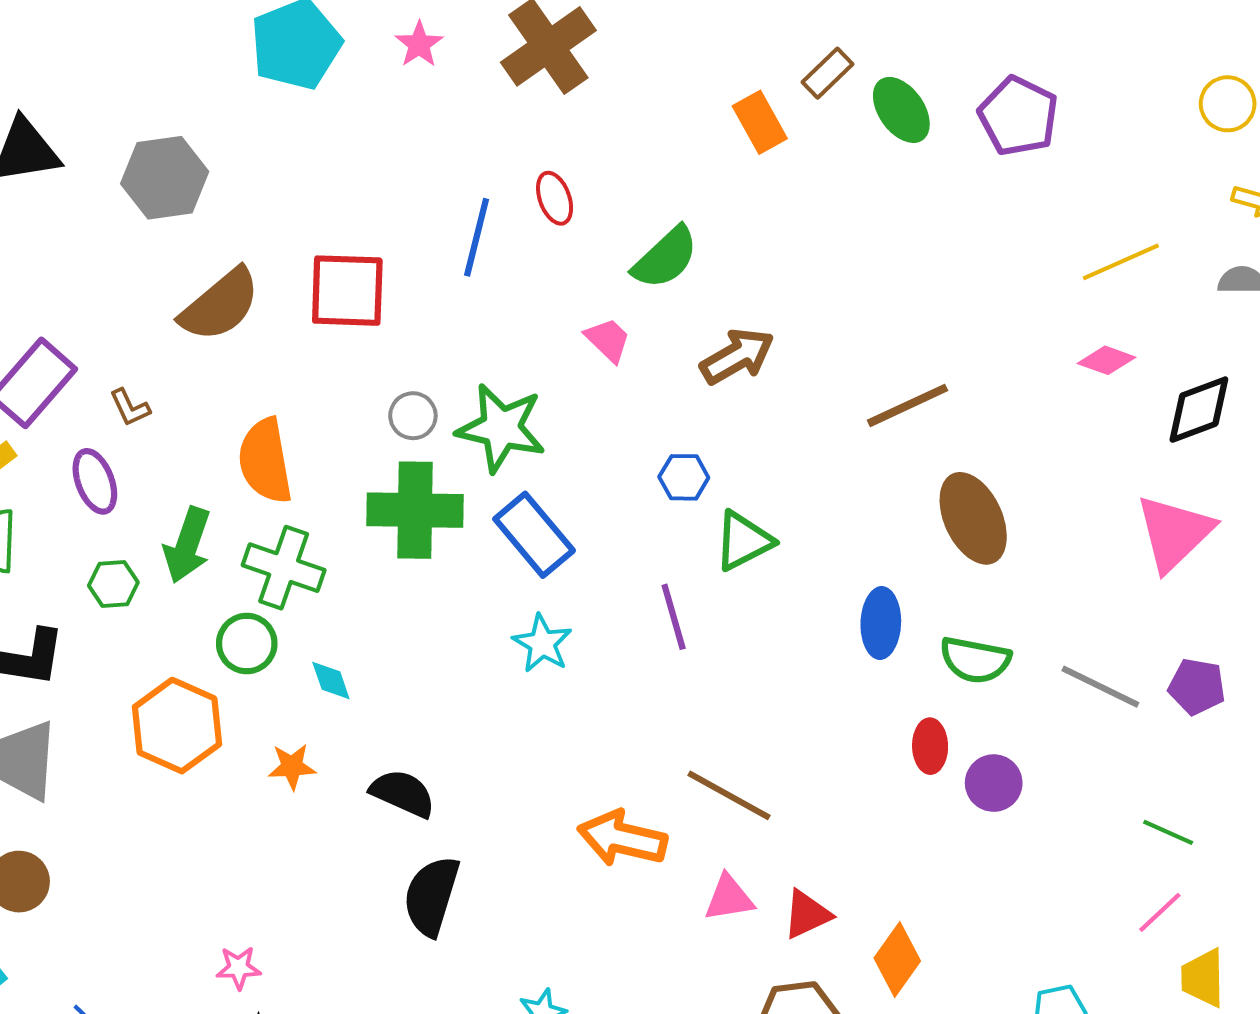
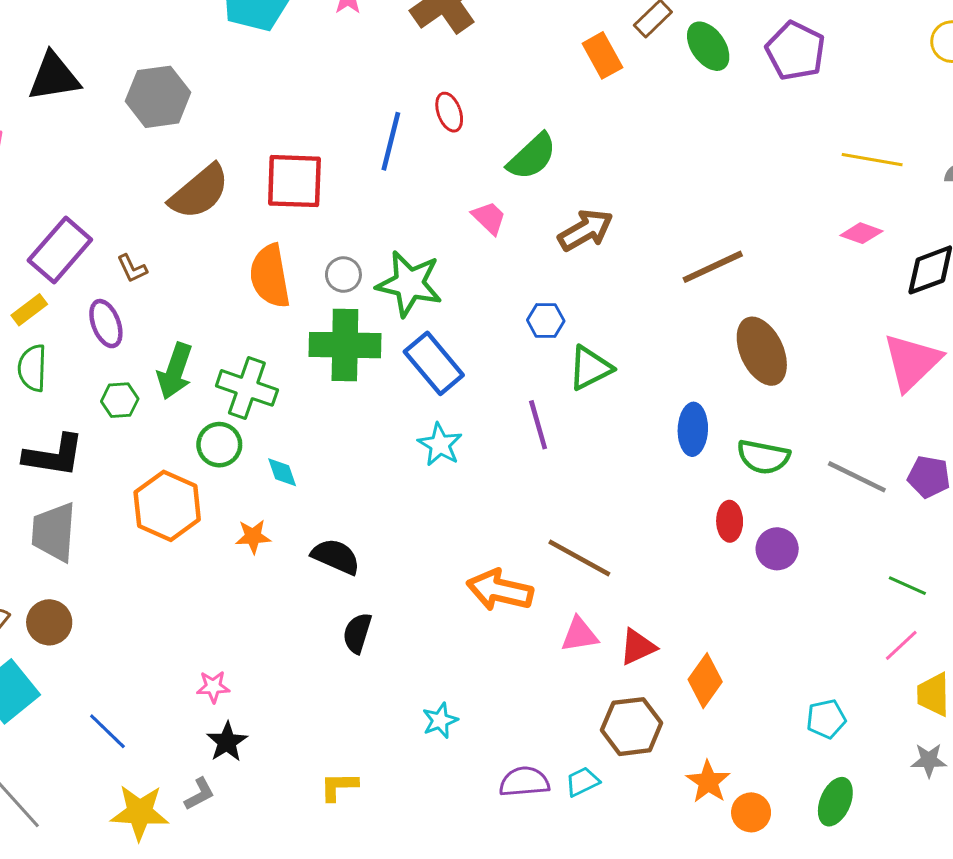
yellow line: (1121, 262) -> (872, 160), turned 34
orange semicircle: (265, 461) -> (270, 276), moved
black semicircle: (431, 896) -> (357, 633), size x0.7

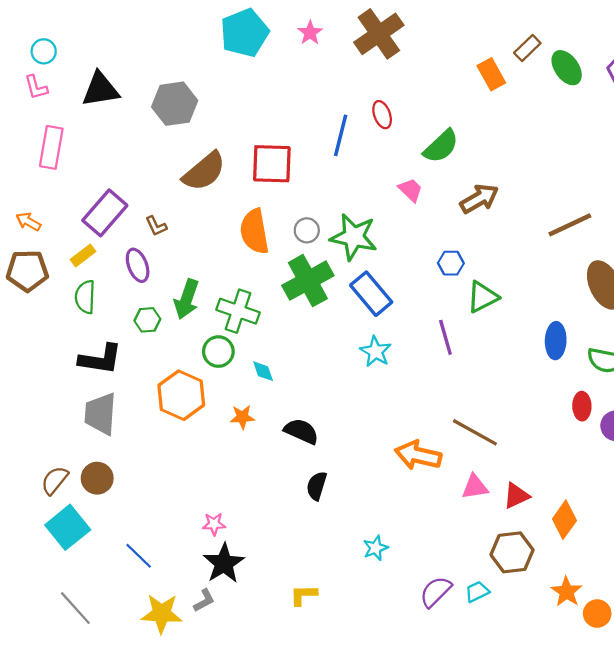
green cross: (345, 345) -> (308, 281), turned -30
black star: (227, 742) -> (224, 563), size x1.4
purple semicircle: (524, 782) -> (436, 592), turned -40

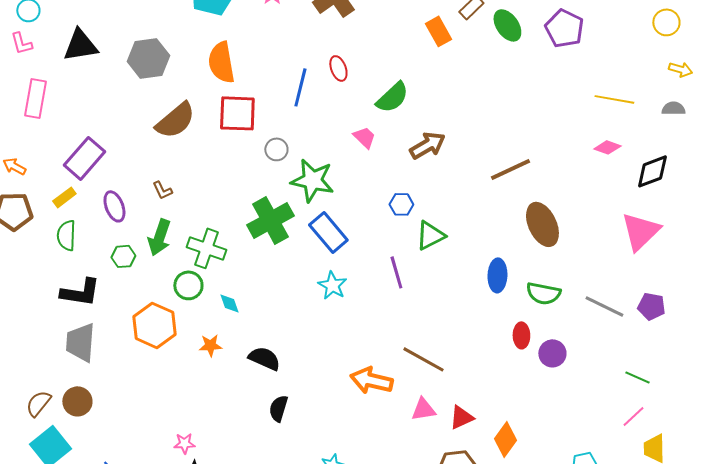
brown L-shape: (156, 226) -> (162, 190), moved
gray circle: (307, 230) -> (276, 149), moved
orange semicircle: (254, 231) -> (221, 62), moved

